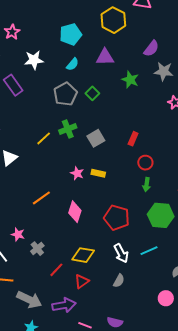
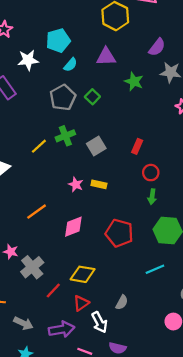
cyan pentagon: (71, 34) -> (58, 41), moved
pink diamond: (75, 212) -> (73, 227), turned 50
gray cross: (37, 249) -> (32, 267), size x1.5
white arrow: (121, 253) -> (99, 322), moved
gray arrow: (29, 300) -> (23, 323), size x0.7

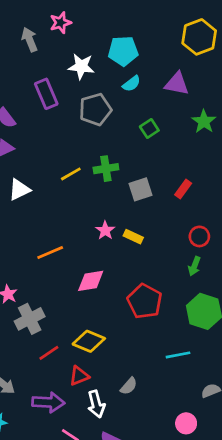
gray pentagon: (63, 97) -> (95, 109), moved
red rectangle: (137, 146) -> (183, 189), moved

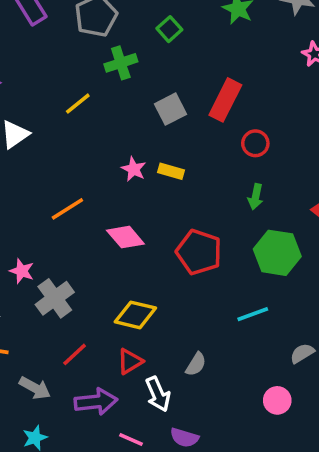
green cross: (106, 169) -> (121, 63), moved
red rectangle: (183, 189) -> (225, 100), size x1.6
red circle: (199, 236) -> (255, 143), moved
pink diamond: (91, 281) -> (125, 237), turned 68
red line: (49, 353) -> (75, 354), moved

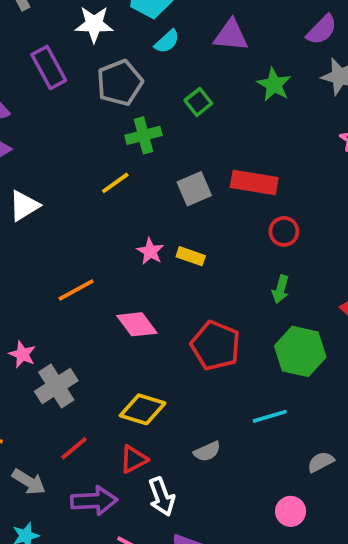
red rectangle: (225, 100) -> (254, 182), turned 69
yellow line: (78, 104) -> (115, 183), moved
gray semicircle: (196, 364) -> (207, 451), moved, turned 30

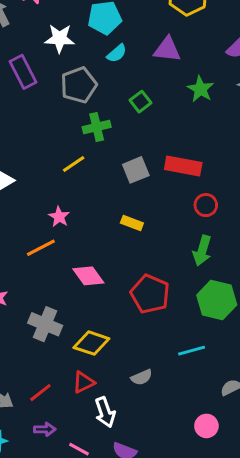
pink star: (150, 251) -> (59, 217), moved
green arrow: (281, 289) -> (202, 251), size x1.4
gray cross: (56, 386) -> (45, 324), moved, turned -36
red line: (74, 448) -> (40, 393), moved
purple arrow: (94, 501) -> (45, 429), moved, size x0.6

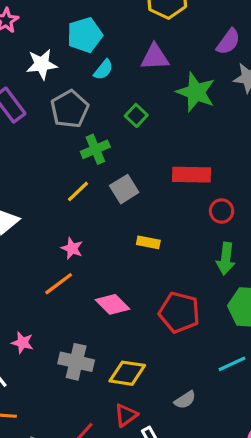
green star: (200, 89) -> (196, 92), size x1.4
gray square: (136, 170) -> (124, 189), moved

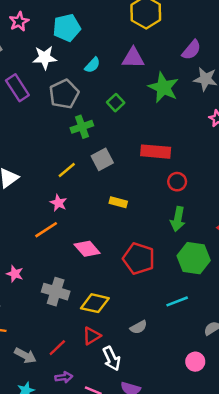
cyan pentagon: (85, 35) -> (67, 28), moved
yellow line: (78, 191) -> (67, 170), moved

